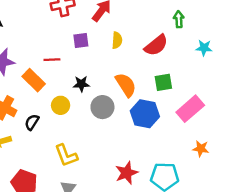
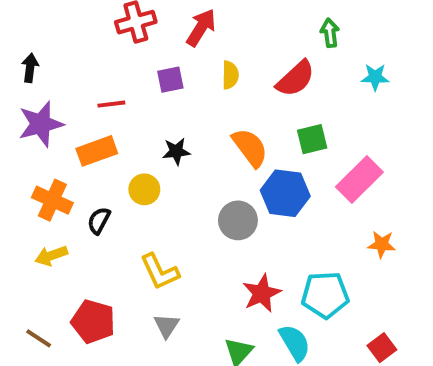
red line: (52, 60) -> (111, 104), moved
orange rectangle: (34, 80) -> (97, 151), turned -60
gray circle: (102, 107) -> (238, 220), moved

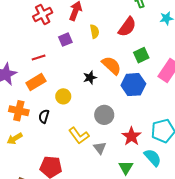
black star: (176, 151) -> (90, 78), moved
gray circle: (238, 220) -> (104, 115), moved
yellow arrow: (51, 256) -> (15, 139), moved
gray triangle: (167, 326) -> (100, 148), moved

